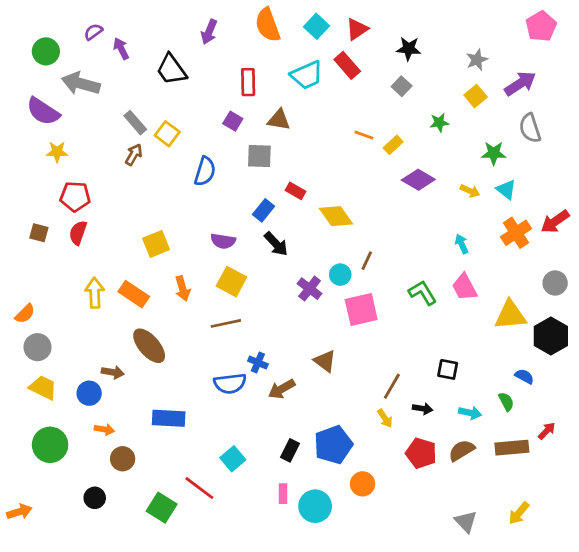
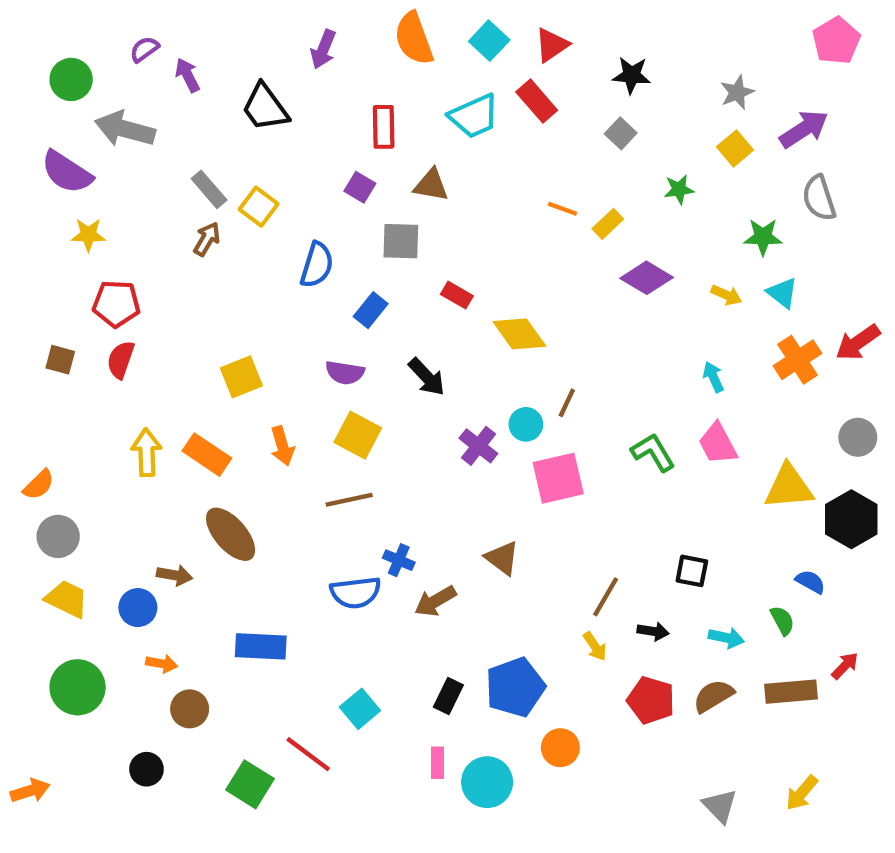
blue rectangle: (263, 210) -> (371, 310), moved

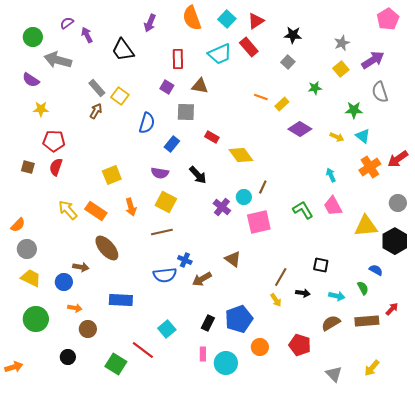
purple semicircle: (67, 172) -> (31, 80), size x0.7
yellow arrow: (147, 452) -> (68, 210), turned -40
red pentagon: (651, 700) -> (300, 345), moved

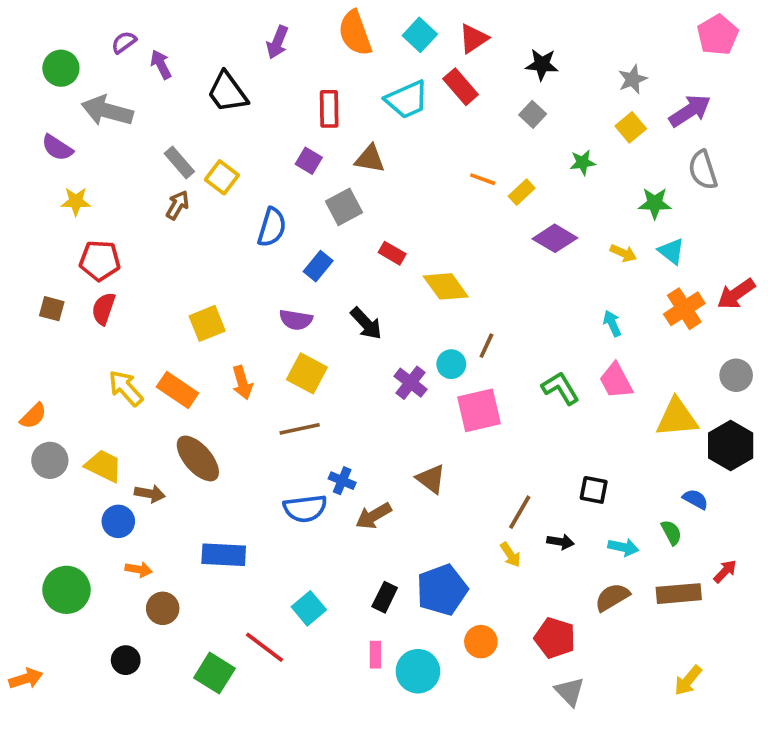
gray square: (186, 112) -> (344, 207), turned -30
yellow trapezoid: (31, 278) -> (103, 466), moved
gray triangle: (334, 374) -> (570, 692), moved

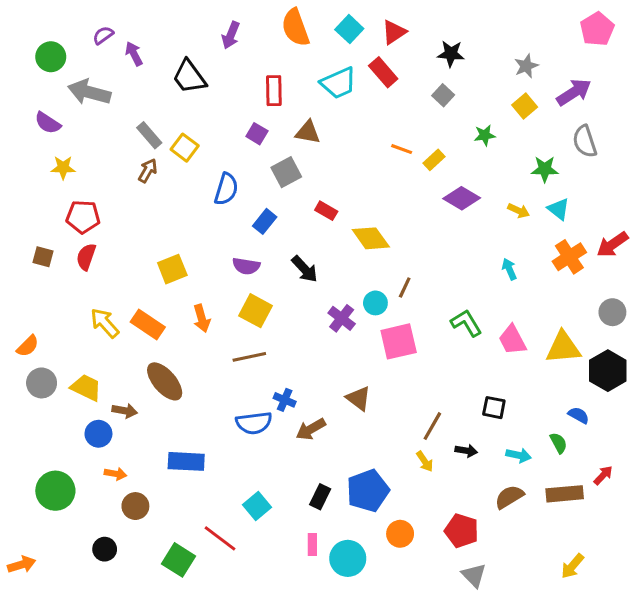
pink trapezoid: (616, 381) -> (512, 340), moved

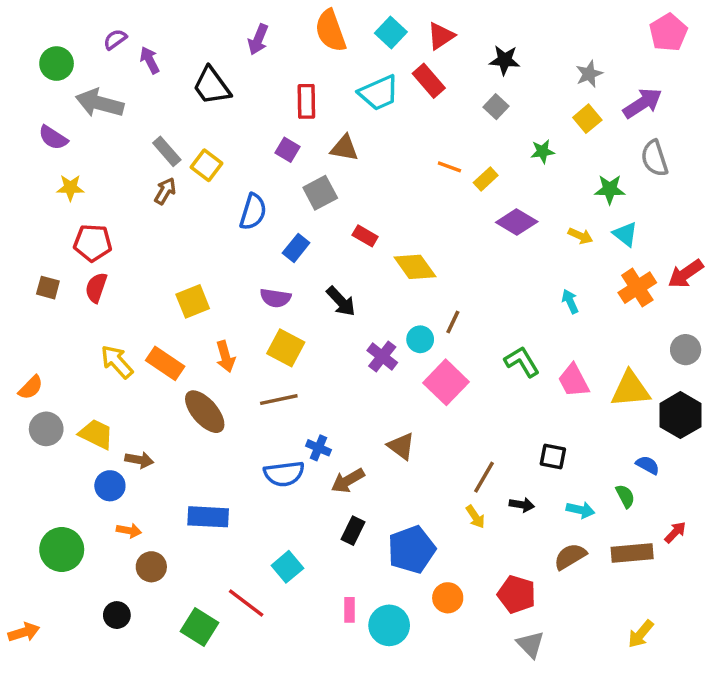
pink square: (399, 341) -> (446, 382), turned -33
brown ellipse: (165, 381) -> (205, 412), moved
black rectangle: (320, 497) -> (353, 531), moved

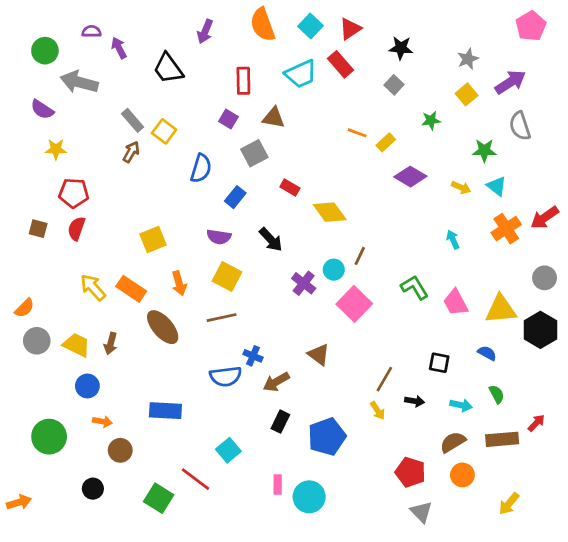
purple semicircle: (115, 39) -> (92, 31), turned 36
brown arrow: (139, 460) -> (111, 344), moved, turned 95
blue semicircle: (648, 465) -> (487, 353), moved
orange circle: (448, 598) -> (462, 475), moved

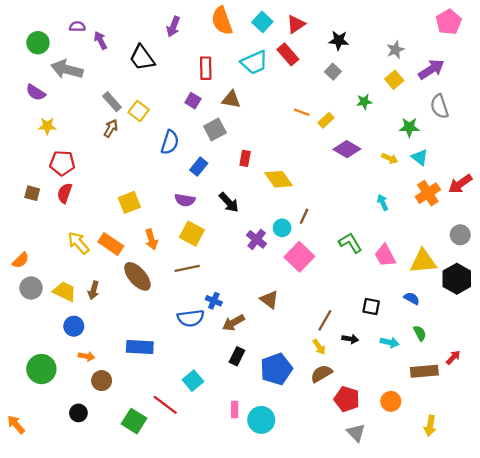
red rectangle: (290, 188) -> (245, 158), turned 70
brown semicircle: (453, 442) -> (321, 374), moved
orange arrow: (19, 502) -> (16, 425), turned -114
yellow arrow: (509, 504) -> (430, 426), turned -30

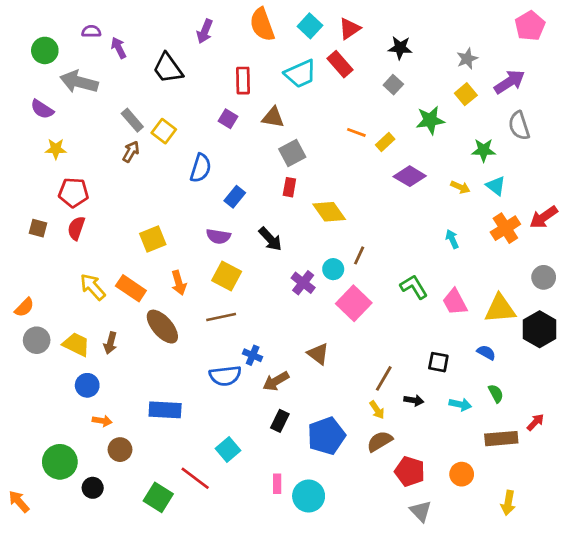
green star: (364, 102) -> (430, 120), size x1.5
gray square: (215, 130) -> (292, 153), moved
green circle: (41, 369) -> (60, 462), moved

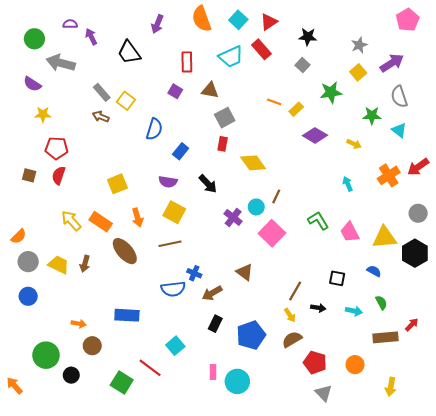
brown arrow: (131, 152) -> (101, 117), turned -98
cyan triangle: (496, 186) -> (399, 130), moved
blue circle: (87, 385) -> (28, 296), moved

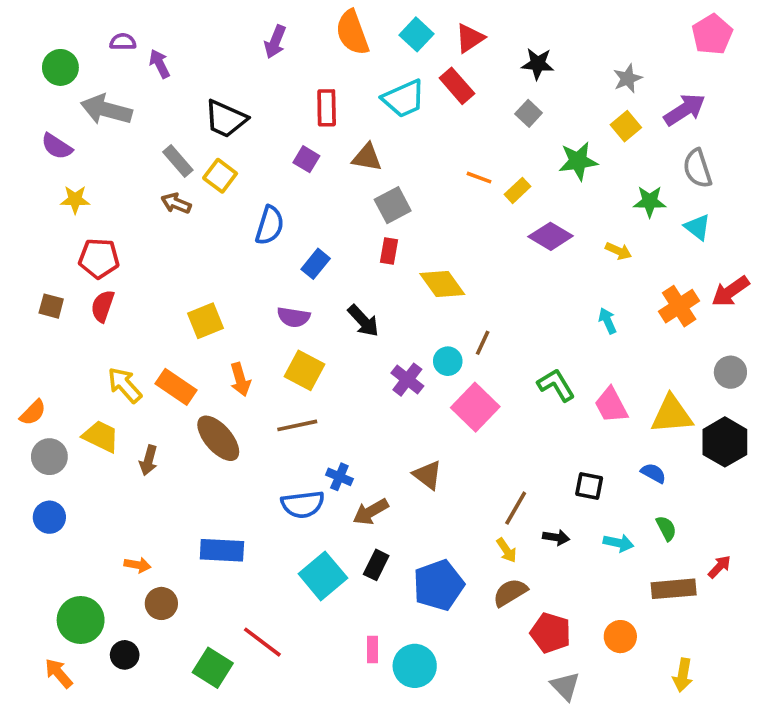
black trapezoid: (129, 52) -> (226, 119), moved, turned -30
yellow trapezoid: (59, 265) -> (101, 436), moved
cyan square: (175, 346) -> (323, 576), moved, size x1.4
orange arrow: (14, 386) -> (59, 673), moved

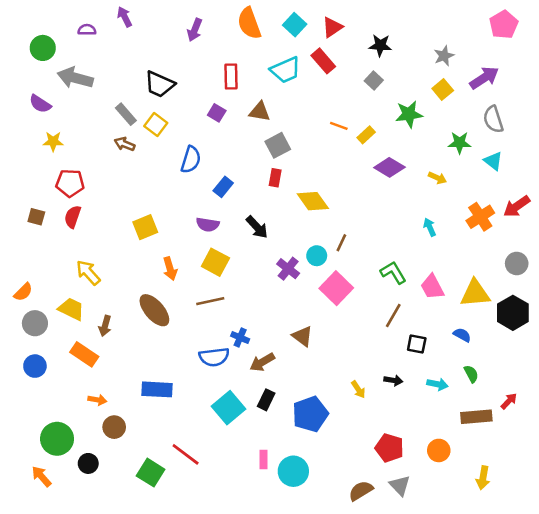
purple arrow: (160, 64) -> (125, 17), moved
orange rectangle: (176, 387) -> (84, 354), moved
brown line: (516, 508) -> (393, 315), moved
brown semicircle: (510, 592) -> (361, 491), moved

